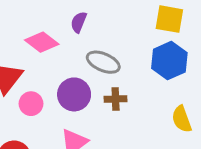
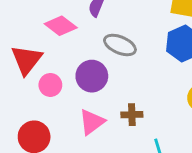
brown cross: (116, 99) -> (132, 115), moved

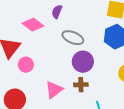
purple circle: (92, 76) -> (83, 62), moved

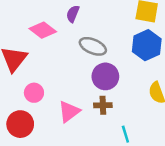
pink circle: (26, 65) -> (34, 93), moved

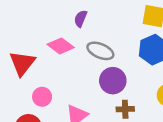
pink diamond: (43, 30) -> (61, 46), moved
brown cross: (103, 105) -> (125, 109), moved

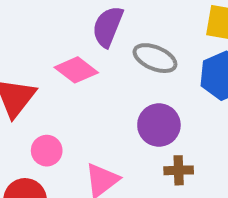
purple semicircle: (81, 19) -> (108, 27), size x1.5
gray ellipse: (100, 51) -> (155, 58), moved

